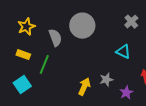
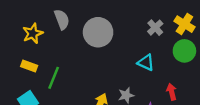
gray semicircle: (55, 38) -> (62, 19), moved

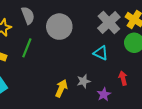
gray cross: (155, 28) -> (109, 23), size x1.6
green line: (54, 78) -> (27, 48), moved

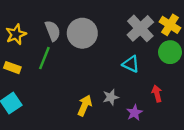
gray semicircle: (28, 15) -> (53, 31), moved

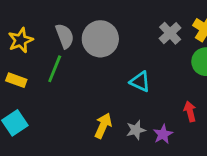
gray cross: (140, 28) -> (170, 33), size x0.7
cyan triangle: (131, 64) -> (140, 82), moved
gray star: (111, 97) -> (136, 130), moved

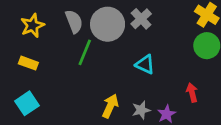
gray cross: (170, 33) -> (141, 19), moved
green line: (55, 69) -> (85, 52), moved

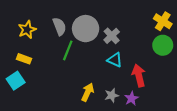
gray cross: (141, 19) -> (112, 36), moved
red arrow: (192, 93) -> (139, 76), moved, size x1.5
cyan square: (27, 103) -> (16, 81), moved

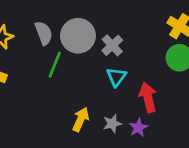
cyan triangle: (115, 60) -> (116, 77), turned 42

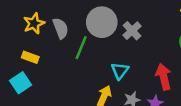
gray semicircle: (44, 33) -> (61, 28), moved
cyan triangle: (116, 77) -> (120, 71), moved

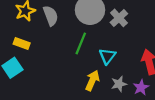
green line: (81, 48) -> (81, 43), moved

